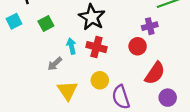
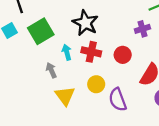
green square: (46, 24) -> (41, 31), size x1.6
red circle: (138, 46) -> (123, 55), moved
gray arrow: (55, 64) -> (51, 70), turned 112

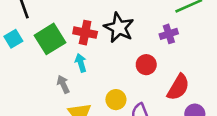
black star: (85, 23) -> (119, 28), moved
red cross: (91, 52) -> (85, 33), moved

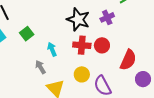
red cross: (85, 33) -> (82, 45), moved
purple cross: (169, 34) -> (107, 17), moved
green square: (50, 39) -> (27, 34), size x0.6

